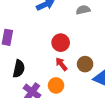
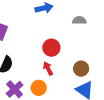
brown circle: (85, 64) -> (81, 69), moved

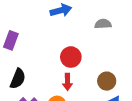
red arrow: (48, 68) -> (67, 82), turned -152

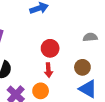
gray semicircle: (103, 24) -> (90, 37), moved

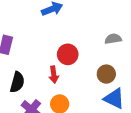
red arrow: (48, 70) -> (54, 75), moved

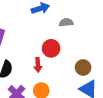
gray semicircle: (113, 39) -> (66, 23), moved

